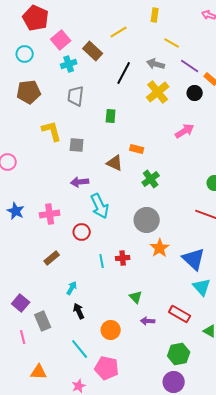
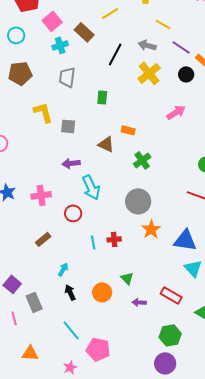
blue triangle: (194, 259) -> (185, 240), turned -35
orange circle: (111, 330) -> (102, 292), moved

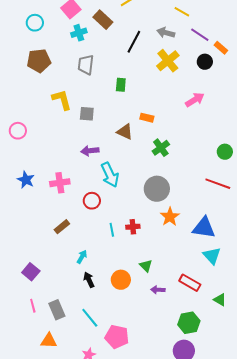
gray rectangle: (34, 302) -> (57, 310), moved

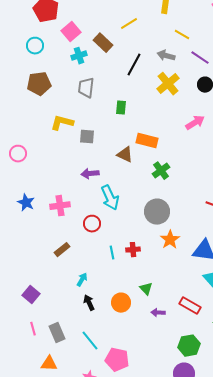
yellow L-shape: (62, 100) -> (62, 123), turned -60
orange rectangle: (147, 118) -> (147, 141), size x1.5

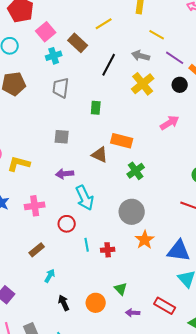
yellow L-shape: (62, 123) -> (19, 164), moved
cyan line: (112, 253) -> (87, 245), moved
cyan arrow: (82, 280) -> (50, 276), moved

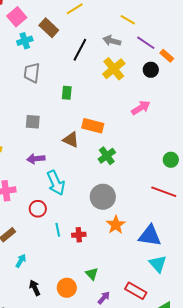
purple arrow: (133, 313) -> (104, 298), turned 128

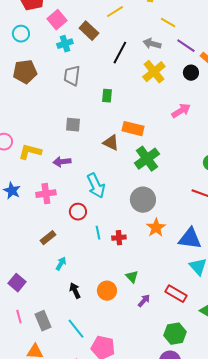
green cross: (107, 156) -> (147, 159), size x1.4
purple arrow: (36, 159) -> (62, 162), moved

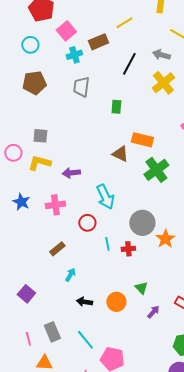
brown rectangle: (89, 31) -> (98, 42), turned -66
gray square: (73, 125) -> (40, 136), moved
gray circle: (143, 200) -> (142, 223), moved
black arrow: (75, 291) -> (84, 302), turned -56
pink line: (19, 317) -> (28, 339), moved

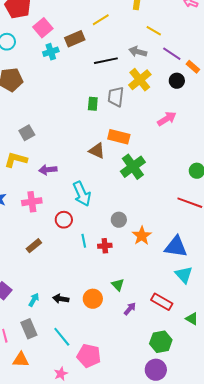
black line: (129, 64) -> (106, 61), turned 50
gray trapezoid: (81, 87) -> (116, 97), moved
gray square: (40, 136) -> (27, 133), moved, turned -35
gray circle: (142, 223) -> (119, 220), size x0.6
cyan arrow: (70, 275) -> (34, 300), moved

